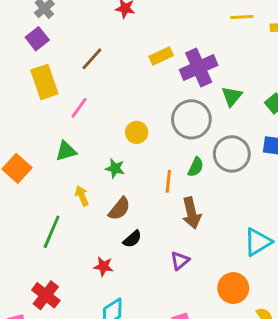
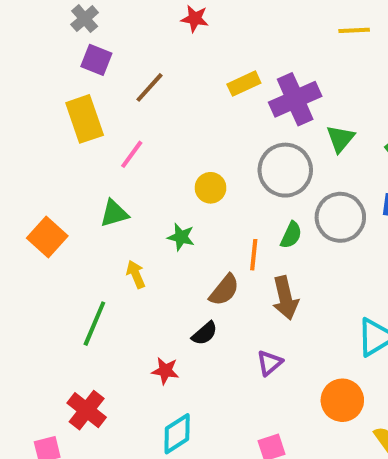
purple square: (37, 39) -> (96, 60), moved, turned -30
brown semicircle: (119, 209) -> (224, 290), moved

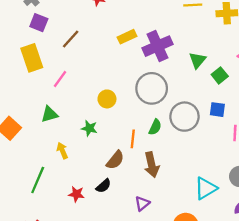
green triangle: (340, 139) -> (197, 60), moved
red star: (165, 371) -> (76, 194), moved

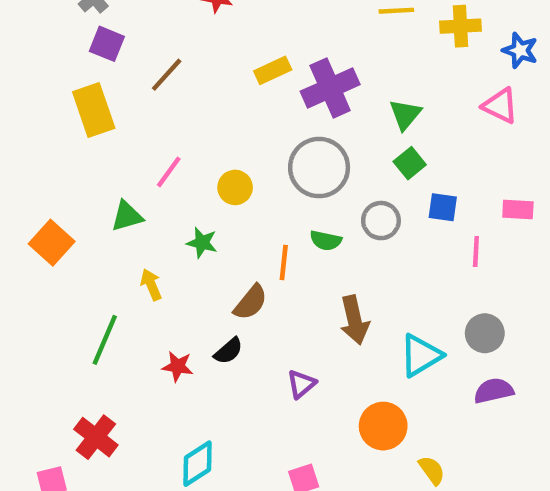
green square: (220, 75) -> (410, 163), moved
pink line: (60, 79) -> (169, 172), moved
gray circle: (184, 117) -> (381, 221), size x0.7
green semicircle: (155, 127) -> (326, 240), turned 77
brown arrow: (152, 165) -> (354, 320), moved

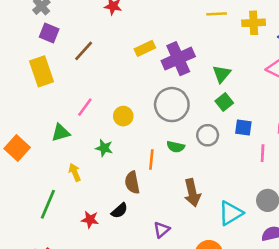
brown semicircle: (251, 302) -> (132, 183), turned 130

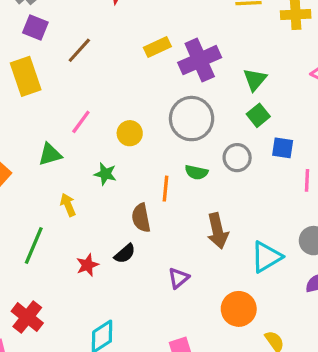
red star: (90, 220) -> (87, 265), turned -30

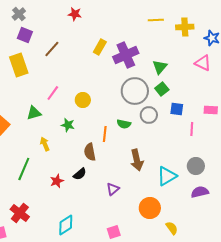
yellow rectangle: (157, 47) -> (100, 47), turned -35
gray circle: (192, 119) -> (135, 91), moved

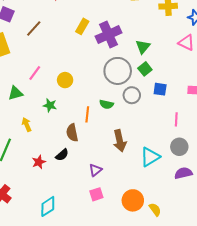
pink line: (192, 129) -> (176, 119), moved
orange circle: (150, 208) -> (133, 200), moved
pink square: (114, 232) -> (96, 194), moved

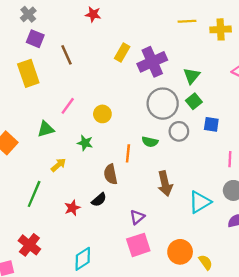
brown line: (34, 28) -> (67, 55), turned -66
yellow arrow: (27, 125) -> (58, 165), turned 72
pink square: (96, 194) -> (138, 245), size x1.5

